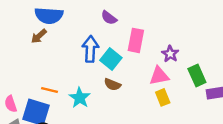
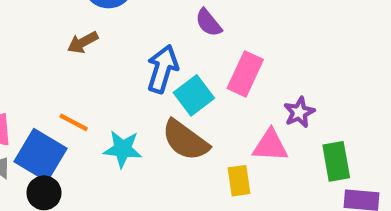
brown arrow: (39, 36) -> (83, 42), moved
brown semicircle: (112, 84) -> (185, 140), size x1.6
yellow rectangle: (163, 97) -> (239, 181), moved
cyan star: (80, 98) -> (123, 149), turned 30

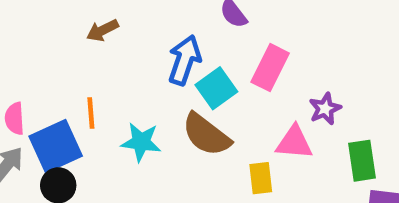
orange line: (74, 122) -> (91, 113), turned 56
blue square: (41, 155) -> (56, 146), turned 33

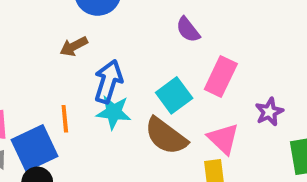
blue arrow: (184, 60) -> (108, 81), moved
cyan star: (141, 142) -> (114, 112), moved
pink triangle: (294, 142) -> (223, 139), moved, turned 40

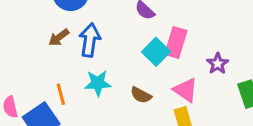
blue arrow: (108, 81) -> (90, 40), moved
cyan square: (174, 95) -> (156, 52), moved
brown semicircle: (166, 136) -> (141, 95), size x0.6

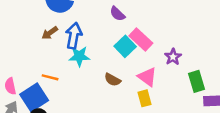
pink rectangle: (176, 42) -> (141, 39), turned -65
cyan star: (98, 83) -> (79, 56), moved
orange line: (61, 94) -> (50, 77), turned -63

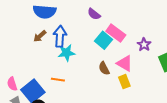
orange line: (50, 77) -> (58, 80), moved
brown semicircle: (112, 80) -> (104, 68), moved, turned 40

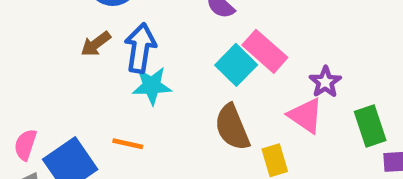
pink triangle: (125, 63) -> (306, 116), moved
brown semicircle: (104, 68) -> (232, 127), size x1.5
pink semicircle: (12, 84) -> (25, 145), turned 32

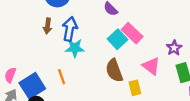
brown arrow: (96, 44) -> (48, 26), turned -48
purple star: (325, 82) -> (174, 48), moved
orange line: (128, 144) -> (62, 77), turned 56

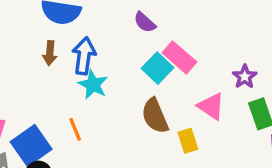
cyan star: (75, 48) -> (93, 85), turned 30

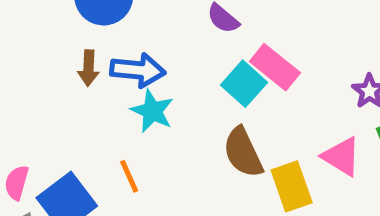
blue arrow: (84, 56) -> (138, 70), turned 90
pink triangle: (211, 106) -> (341, 157), moved
yellow rectangle: (188, 141) -> (292, 186), size x1.4

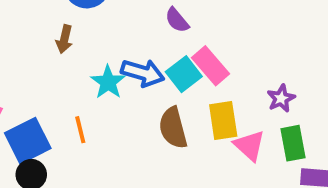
blue arrow: (138, 70) -> (143, 73), moved
yellow rectangle: (292, 186) -> (223, 120), moved

